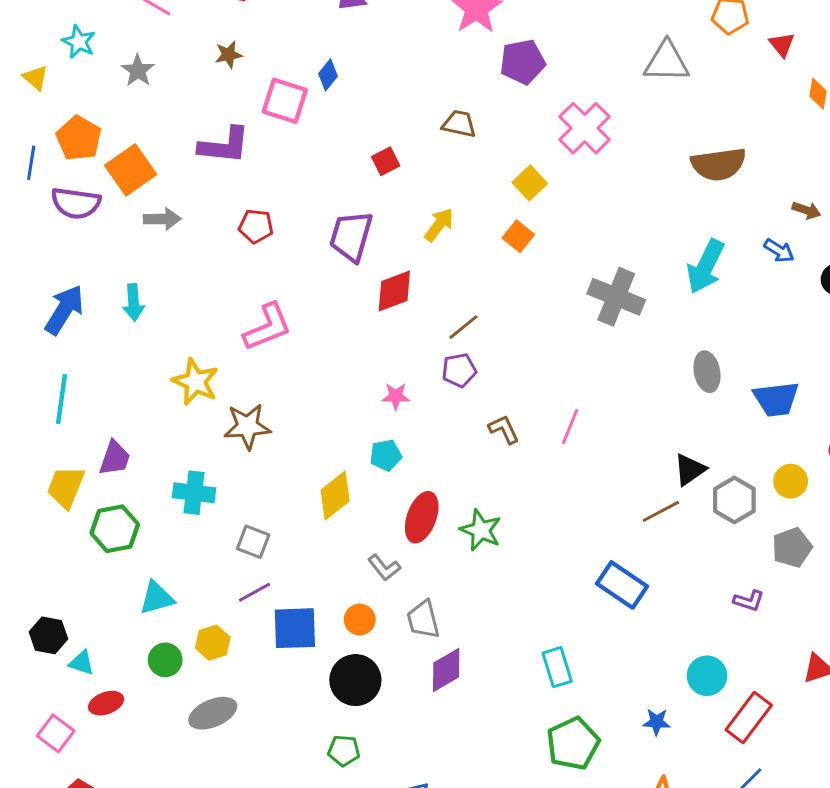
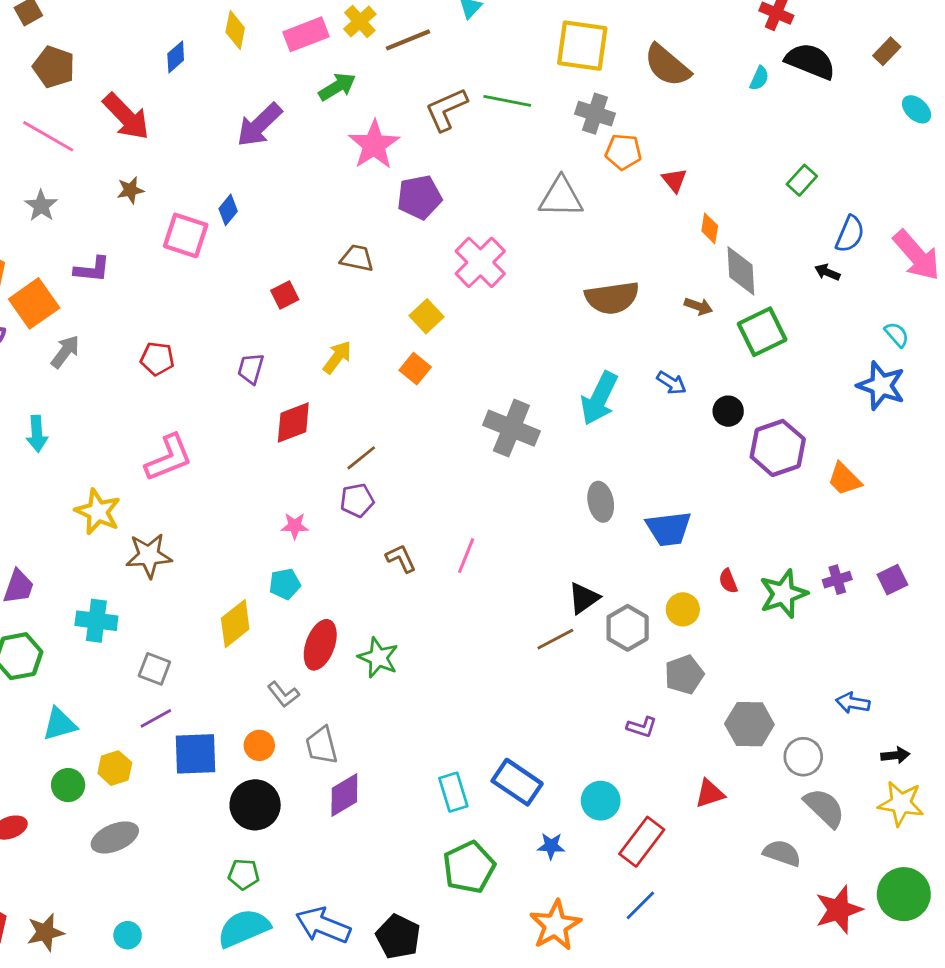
purple L-shape: (224, 145) -> (92, 269), moved, size x0.7
brown arrow: (806, 210) -> (698, 306), moved
gray arrow: (162, 219) -> (65, 352), turned -52
purple trapezoid: (351, 236) -> (251, 369), size x0.6
blue rectangle: (622, 585) -> (517, 782), moved

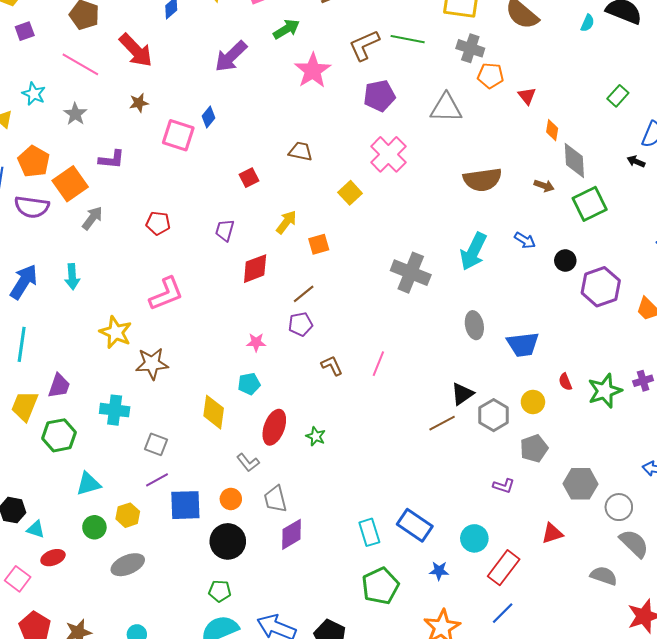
purple pentagon: (419, 197) -> (379, 96), moved
orange square: (415, 369) -> (319, 244), moved, turned 35
yellow diamond: (235, 624) -> (214, 412), turned -44
green star: (378, 658) -> (316, 436), size x0.7

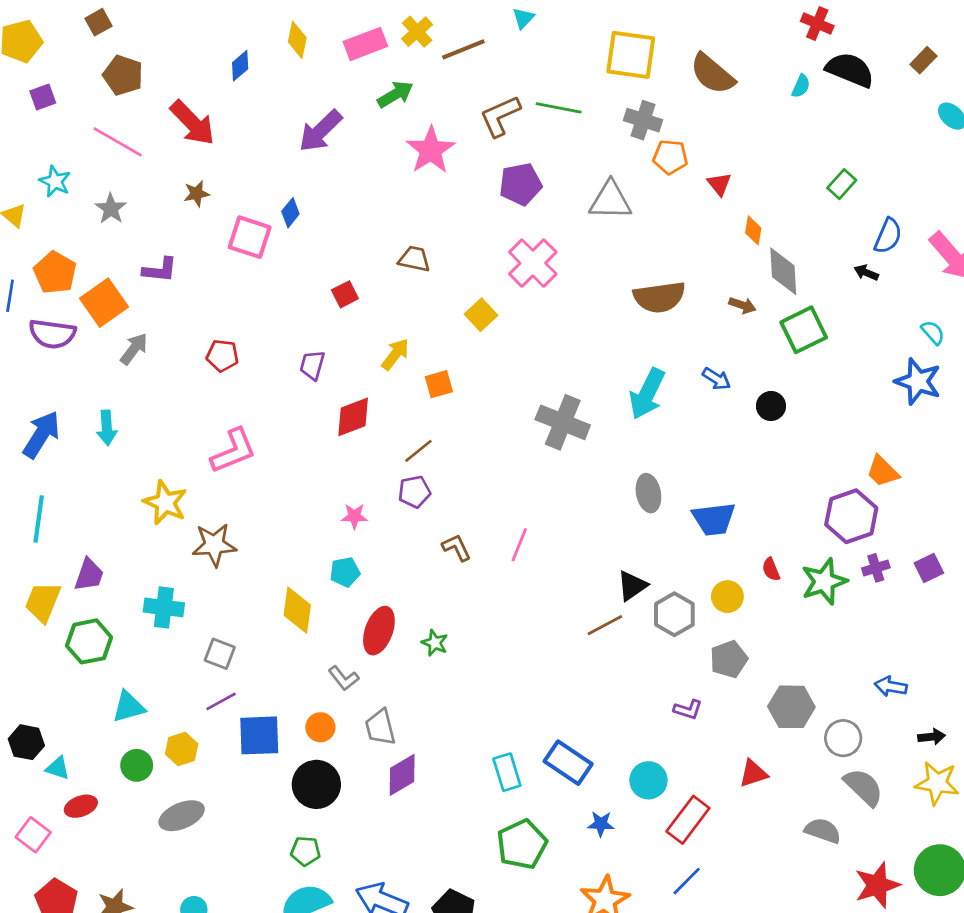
purple hexagon: (601, 287) -> (851, 516), moved

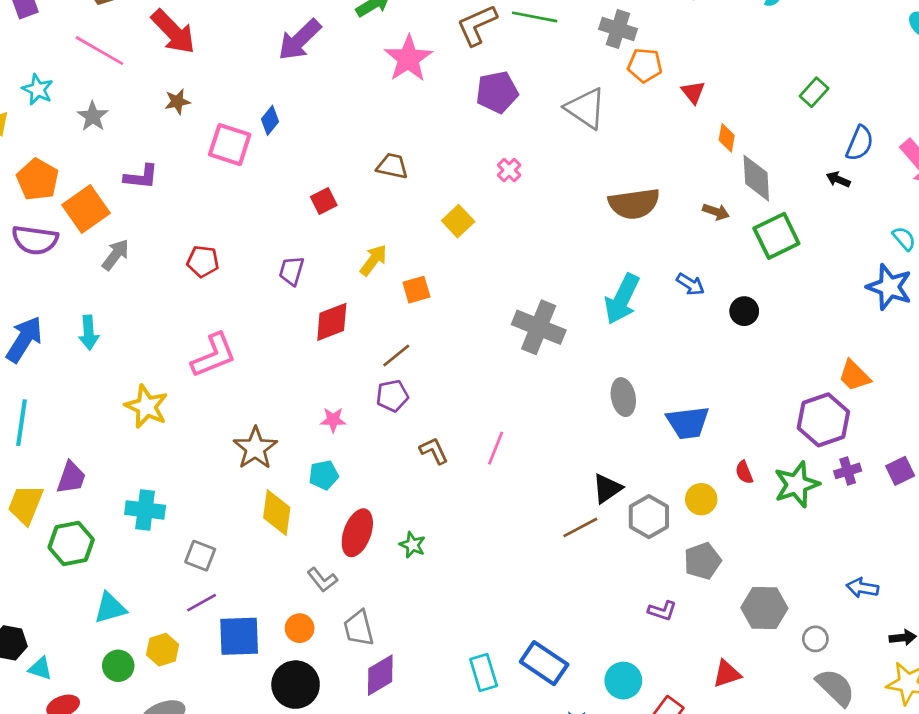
gray triangle: (610, 200) -> (586, 108), turned 33
pink cross: (533, 263) -> (509, 170), size x0.5
brown star: (214, 545) -> (255, 448), moved, turned -30
gray circle: (843, 738) -> (815, 639), size x0.7

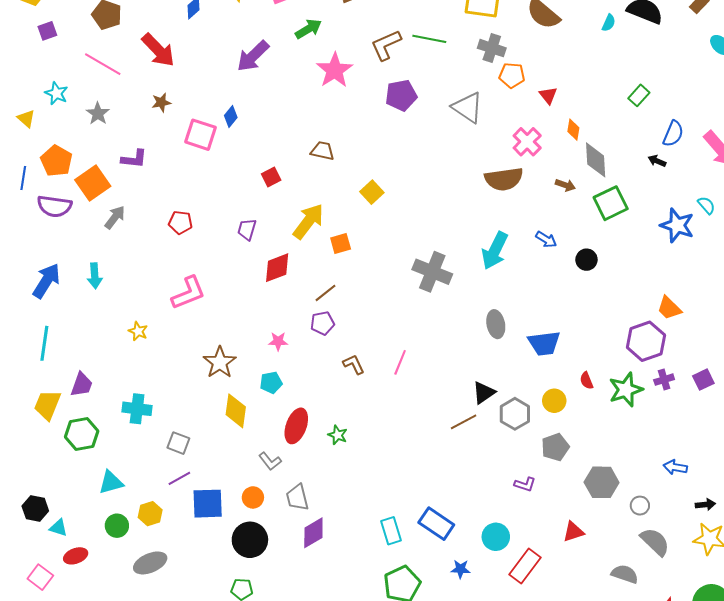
pink cross: (509, 170) -> (527, 142), moved, size x1.6
yellow arrow: (373, 260) -> (308, 221), size x1.5
blue star: (889, 287) -> (677, 225), moved
yellow star: (146, 407) -> (138, 331), size x0.6

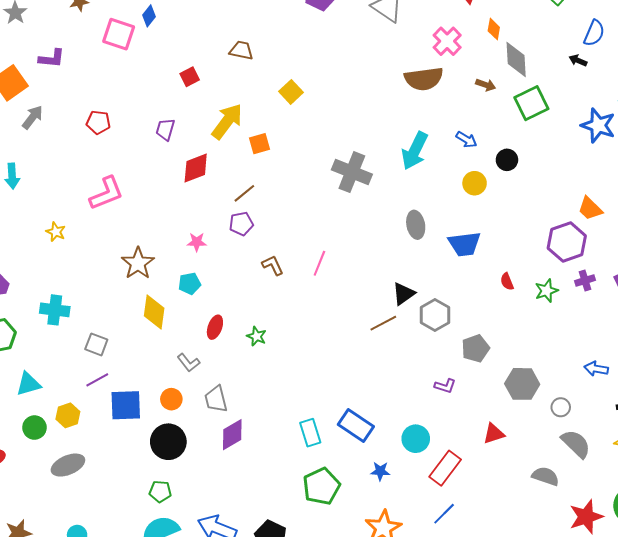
green star: (626, 390) -> (547, 291), size x0.7
yellow circle: (554, 401) -> (475, 183), moved
red ellipse: (296, 426) -> (215, 327), size x0.7

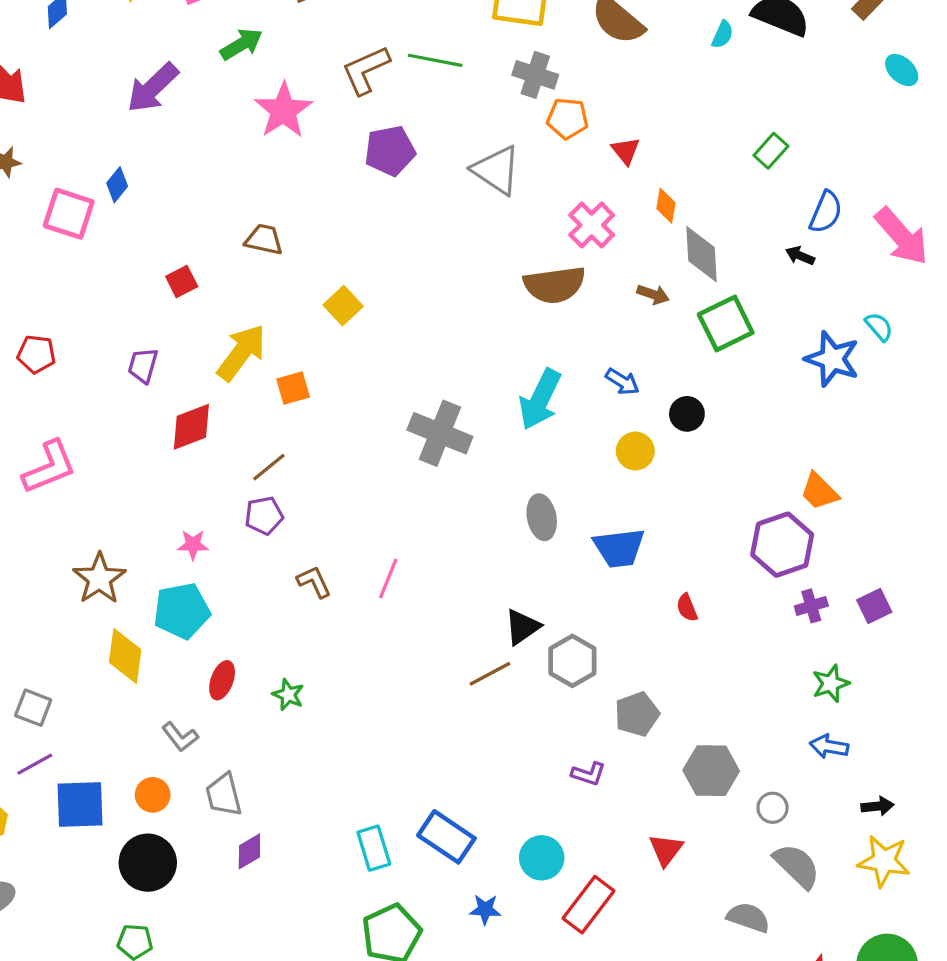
cyan pentagon: (190, 284) -> (182, 611), size x1.6
green star: (547, 291) -> (831, 683), moved
red triangle: (494, 434) -> (666, 850), turned -35
purple diamond: (232, 435) -> (249, 851), size x0.7

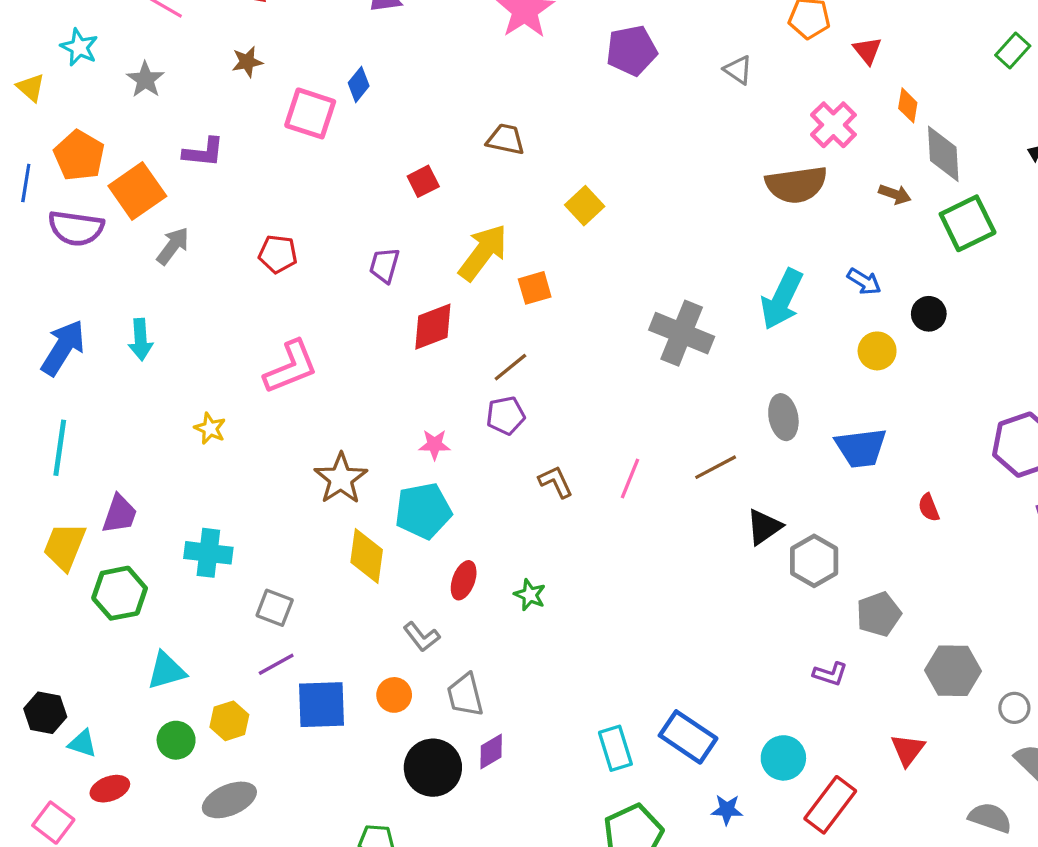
gray triangle: (496, 170) -> (738, 70), size x0.6
brown line: (490, 674) -> (716, 467), moved
black circle: (148, 863) -> (433, 768), moved

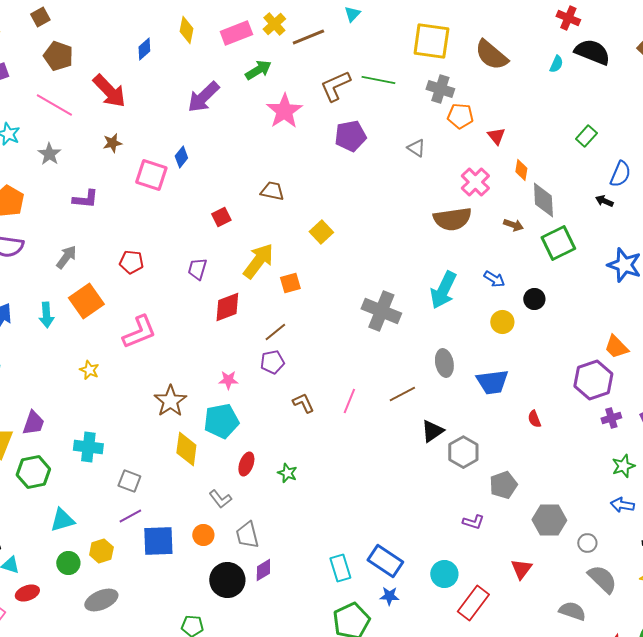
orange square: (137, 191) -> (86, 301), moved
blue star: (727, 810) -> (389, 596), moved

